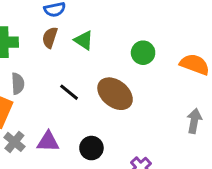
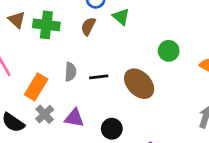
green triangle: (84, 40) -> (121, 17), moved
gray semicircle: (18, 84) -> (70, 72), moved
black line: (69, 92) -> (99, 77), turned -54

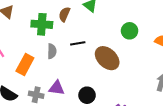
green cross: (46, 25) -> (42, 24), moved
black line: (99, 77) -> (78, 43), moved
gray cross: (45, 114) -> (36, 95), moved, turned -32

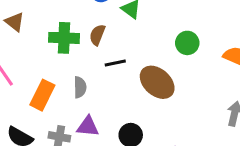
brown semicircle: (64, 14) -> (97, 35), moved
gray semicircle: (52, 51) -> (80, 87), moved

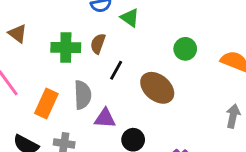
black line: (115, 63) -> (116, 70), turned -48
gray semicircle: (80, 87) -> (83, 95), size x1.4
purple triangle: (88, 126) -> (105, 118), moved

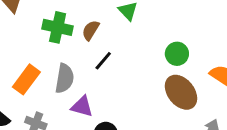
brown ellipse: (157, 88) -> (181, 92), moved

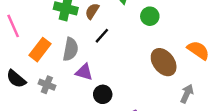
green circle: (177, 54) -> (150, 16), moved

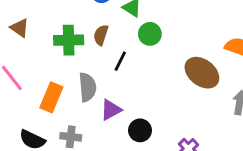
green circle: (150, 16) -> (150, 34), moved
purple triangle: (84, 72) -> (111, 110), turned -30

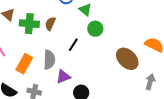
brown semicircle: (101, 35) -> (50, 24), moved
green cross: (69, 40) -> (29, 24), moved

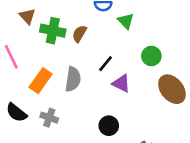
green circle: (95, 29) -> (151, 56), moved
purple triangle: (63, 77) -> (121, 83), moved, turned 42

